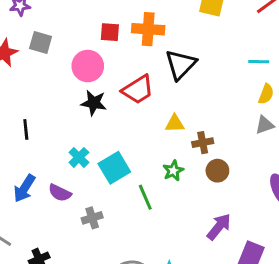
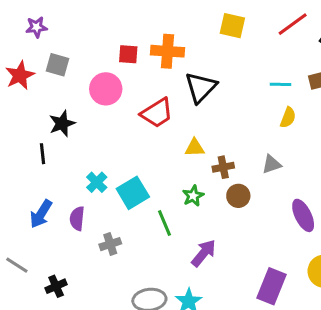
black star: (94, 103) -> (62, 124), moved, turned -30
gray triangle: (265, 125) -> (271, 164), moved
purple semicircle: (60, 193) -> (77, 218), turned 70
purple arrow: (219, 227) -> (204, 253), moved

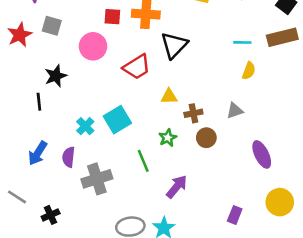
cyan square: (133, 193) -> (117, 120), moved
gray cross: (110, 244) -> (97, 179), size x1.6
purple rectangle: (271, 286) -> (235, 215), size x0.6

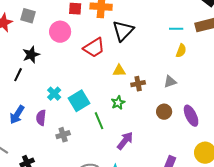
black line: (39, 102) -> (18, 75), turned 32
cyan square: (117, 120) -> (79, 101), moved
brown circle: (206, 138) -> (164, 112), moved
gray cross: (97, 179) -> (63, 135), size x0.6

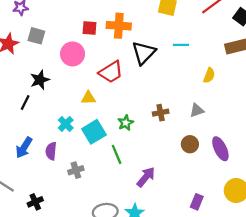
cyan line: (176, 29) -> (181, 45), moved
yellow triangle: (119, 71) -> (88, 98), moved
green star: (118, 103) -> (126, 123), moved

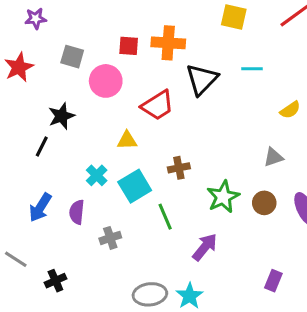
gray square: (36, 36) -> (72, 57), moved
yellow semicircle: (209, 75) -> (290, 110), turned 35
brown cross: (161, 113) -> (179, 168), moved
green star: (126, 123) -> (223, 197), moved, size x1.5

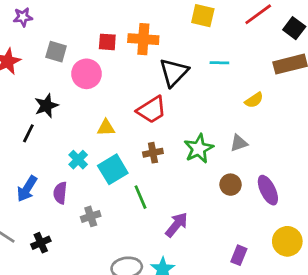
red trapezoid: (158, 105) -> (152, 110), moved
green star: (223, 197) -> (199, 149), moved
black cross: (55, 281) -> (41, 243), moved

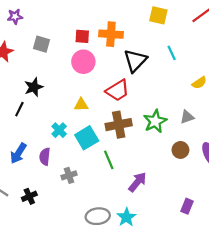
cyan line: (219, 63) -> (172, 53), turned 64
pink circle: (87, 74) -> (83, 62), moved
brown cross: (153, 153) -> (119, 125), size x1.6

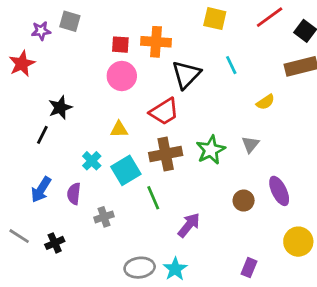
purple star: (15, 16) -> (41, 31), moved
gray square: (41, 44) -> (70, 21), moved
gray triangle: (187, 117) -> (250, 144), turned -32
brown circle: (180, 150) -> (244, 201), moved
purple rectangle: (187, 206) -> (249, 268), moved

